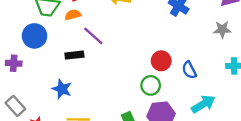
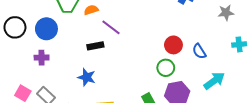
blue circle: (34, 36) -> (46, 29), moved

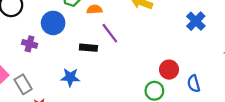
blue circle: (46, 29) -> (53, 23), moved
blue star: (87, 77) -> (70, 77), turned -30

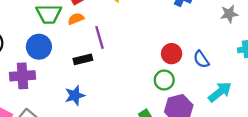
purple line: (110, 33) -> (99, 37), turned 40
purple cross: (30, 44) -> (22, 76), size x1.5

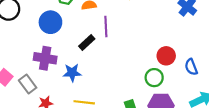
black rectangle: (83, 59) -> (87, 43), turned -42
purple cross: (22, 76) -> (45, 58), moved

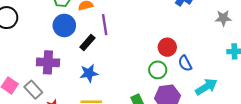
blue circle: (50, 22) -> (64, 25), moved
blue semicircle: (191, 67) -> (185, 63), moved
blue star: (72, 73) -> (89, 73), moved

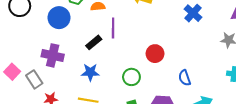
blue circle: (64, 25) -> (59, 18), moved
red circle: (167, 47) -> (155, 54), moved
green circle: (158, 70) -> (131, 77), moved

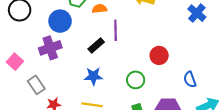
purple cross: (53, 55) -> (50, 48), moved, turned -30
pink square: (12, 72) -> (15, 62), moved

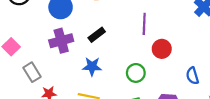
purple line: (116, 30) -> (144, 24), moved
purple cross: (50, 48) -> (61, 41), moved

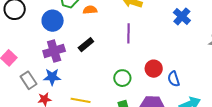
red circle: (162, 49) -> (154, 69), moved
blue star: (92, 67) -> (52, 77), moved

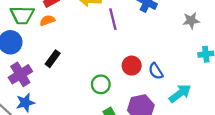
purple line: (129, 33) -> (113, 19), moved

